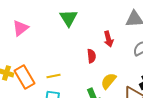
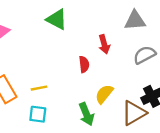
green triangle: (68, 18) -> (57, 19), turned -30

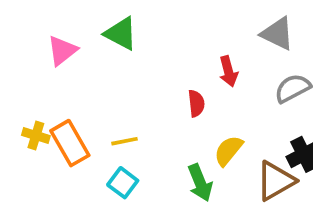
green triangle: (57, 19) -> (121, 34), moved
gray triangle: (135, 21) -> (277, 34), turned 30
cyan square: (38, 114) -> (123, 183), turned 30

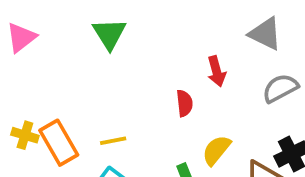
green triangle: (121, 34) -> (109, 34), turned 30
pink triangle: (62, 51) -> (21, 38), moved

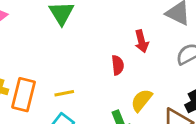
orange rectangle: (59, 143) -> (24, 95), turned 44

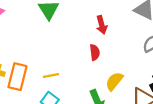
red arrow: (142, 41) -> (102, 25), moved

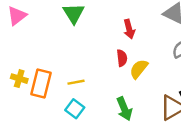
yellow semicircle: (114, 81) -> (139, 69), moved

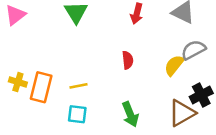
red arrow: (129, 29) -> (137, 14), moved, turned 30
yellow semicircle: (139, 69) -> (174, 65), moved
cyan square: (75, 109) -> (77, 114), turned -30

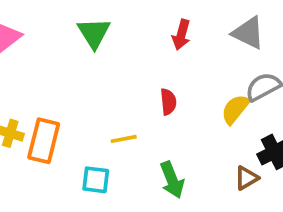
yellow line: (79, 86) -> (124, 139), moved
brown triangle: (182, 113) -> (246, 178), size x0.6

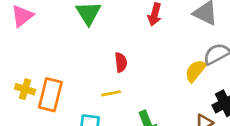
red semicircle: (168, 102) -> (121, 62), moved

